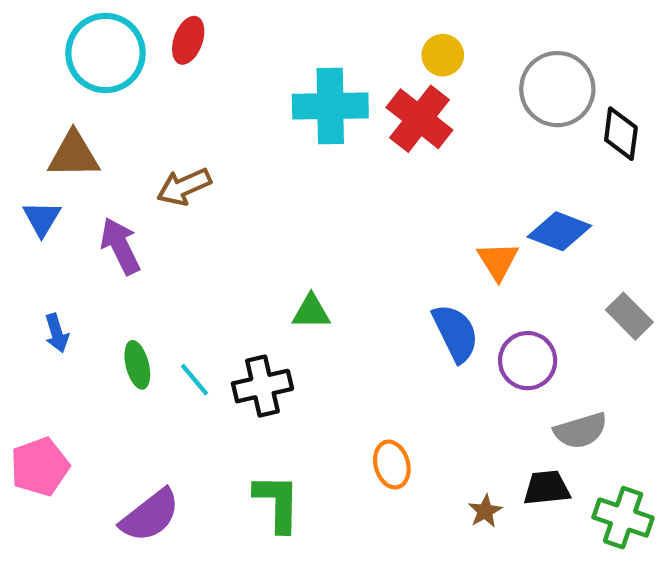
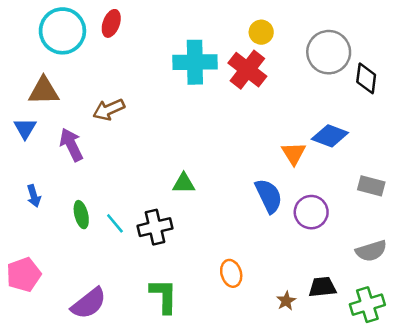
gray rectangle: (629, 316) -> (371, 186), turned -30
gray semicircle: (581, 431) -> (371, 251), moved
green cross: (623, 518) -> (367, 305), turned -36

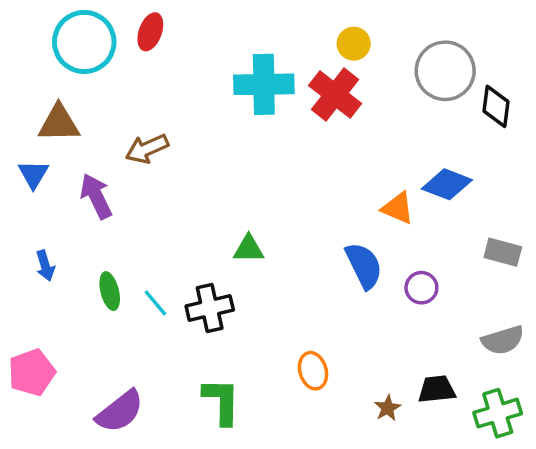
orange triangle: (294, 153) -> (398, 208), turned -35
purple circle: (311, 212) -> (421, 288), size x0.7

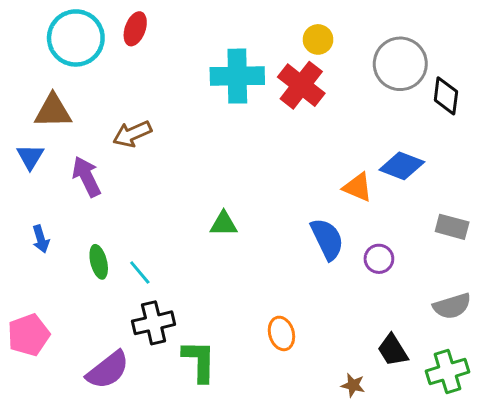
black cross: (210, 308) -> (154, 323), moved
black trapezoid: (437, 389) -> (393, 350), turned -116
brown star: (388, 408) -> (353, 385), moved, turned -30

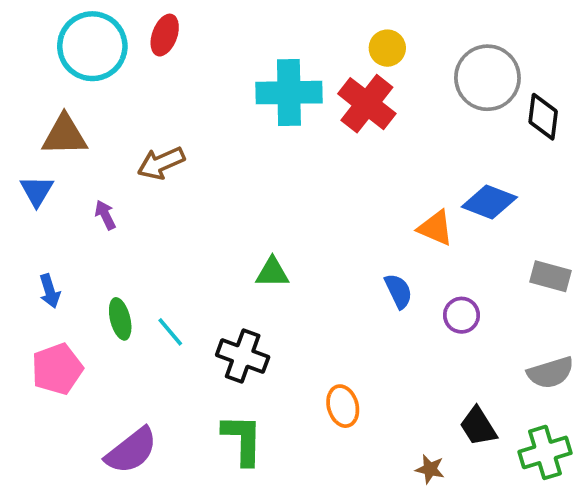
purple arrow: (86, 177) -> (105, 215), size x0.6
blue semicircle: (327, 239) -> (398, 291), size x0.7
black cross: (154, 323) -> (243, 356), moved, turned 33
pink pentagon: (29, 335) -> (57, 369), moved

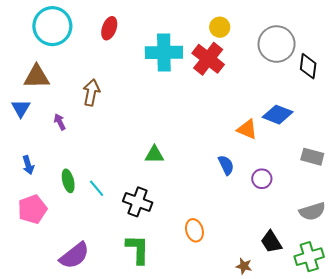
red ellipse: (165, 35) -> (109, 28), moved
brown arrow: (161, 163) -> (91, 92), turned 125

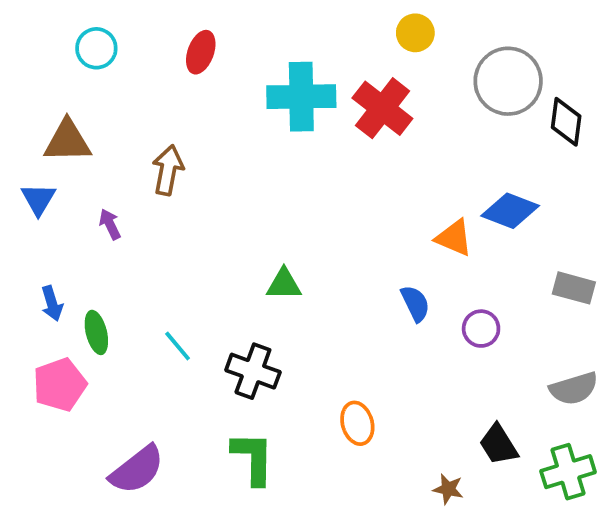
cyan circle: (52, 26) -> (96, 48), size x0.6
yellow circle: (220, 27) -> (415, 33), moved
green ellipse: (68, 181) -> (96, 332), moved

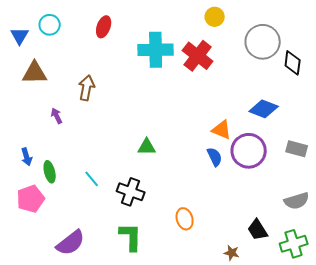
blue triangle: (38, 199) -> (20, 36), moved
orange triangle: (454, 238) -> (222, 130), moved
purple circle: (481, 329) -> (249, 151), moved, size x1.8

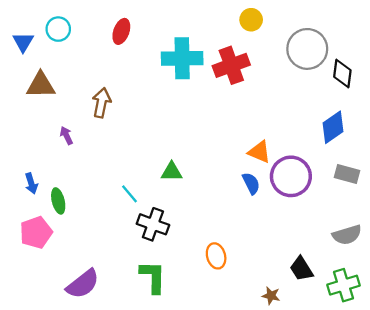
red cross: (198, 56) -> (231, 65), turned 32
blue diamond: (264, 109) -> (333, 127), moved, turned -56
cyan line: (92, 179) -> (130, 194), moved

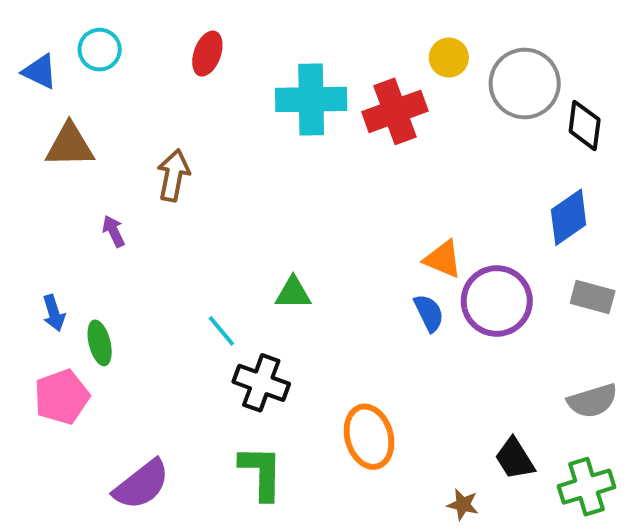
yellow circle: (251, 20) -> (449, 58), moved
blue triangle: (23, 42) -> (40, 72), turned -35
orange ellipse: (216, 256) -> (369, 437), size x1.4

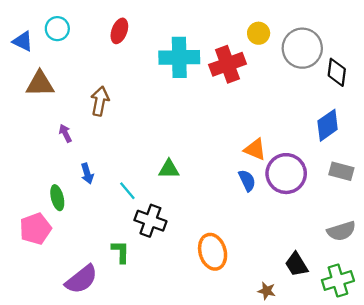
blue arrow: (54, 313) -> (87, 174), moved
green L-shape: (261, 473) -> (121, 252), moved, size x0.7

